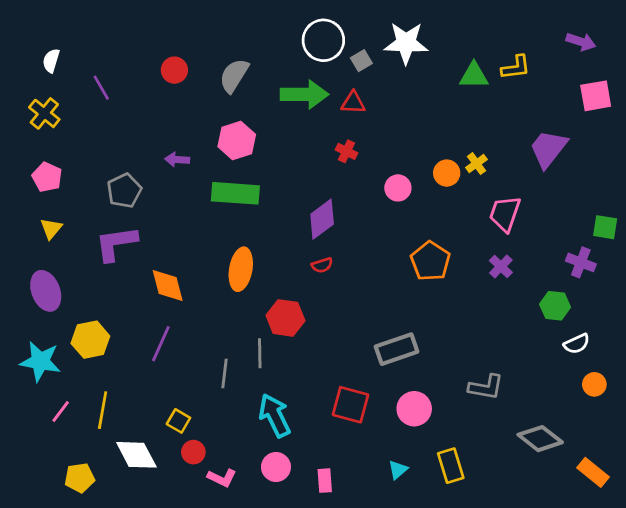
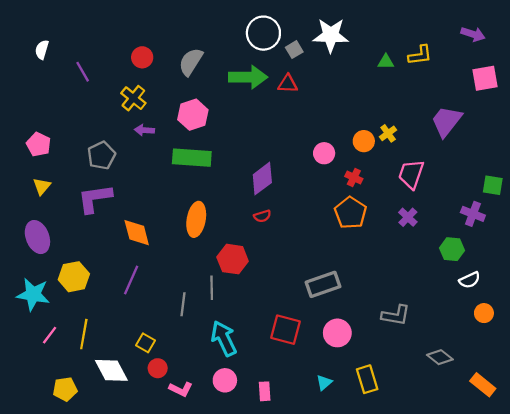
green triangle: (474, 75) -> (386, 62), size x0.7
yellow cross: (44, 113) -> (133, 98), moved
red cross: (346, 151) -> (354, 177), moved
gray diamond: (540, 439) -> (440, 357), size x0.7

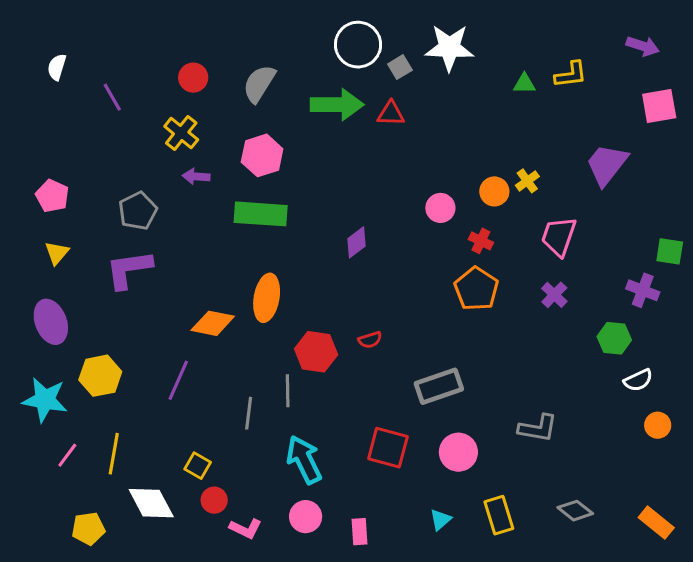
purple diamond: (262, 179) -> (357, 242), size x0.7
red semicircle: (262, 216) -> (370, 340), moved
orange diamond: (137, 233) -> (213, 323), moved, turned -64
gray diamond: (440, 357) -> (575, 511), moved

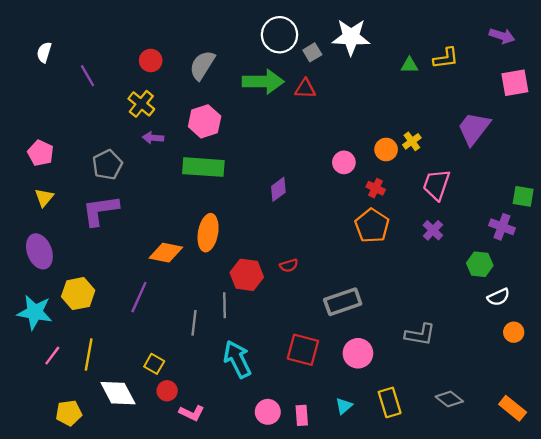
pink circle: (306, 517) -> (268, 412), moved
pink rectangle: (360, 532) -> (302, 415), moved

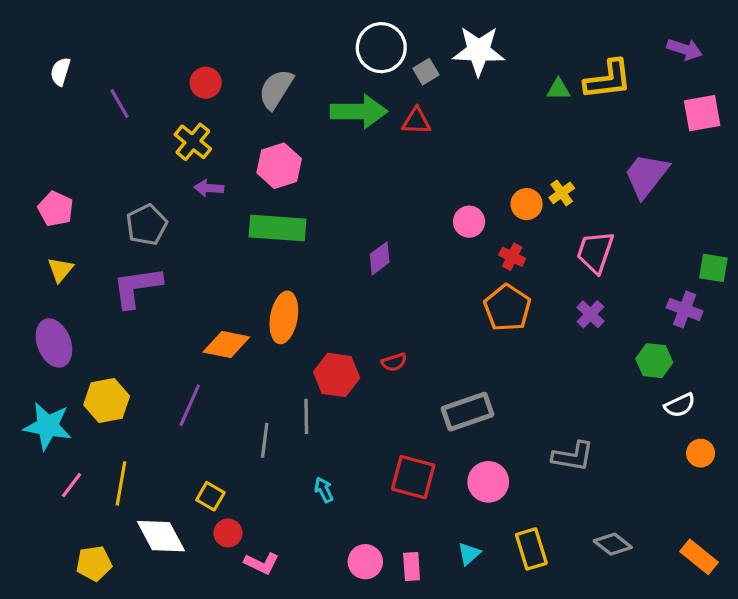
yellow L-shape: (446, 58) -> (608, 80), size x1.4
cyan arrow: (237, 359) -> (324, 490), size x0.5

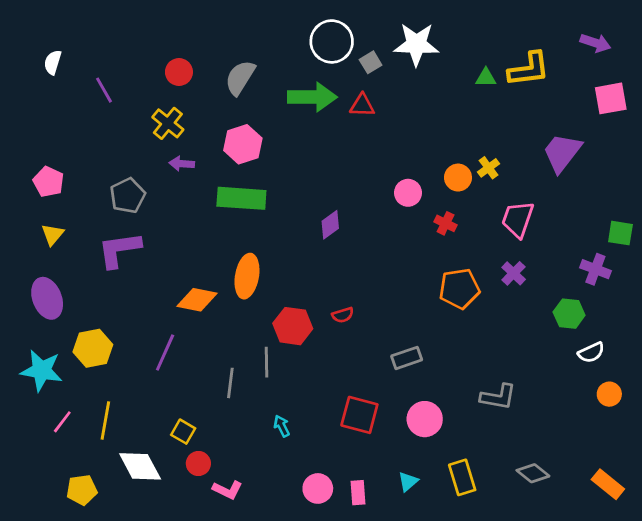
orange pentagon: (507, 308) -> (459, 289), moved, turned 30
gray rectangle: (467, 412) -> (407, 358), size x0.7

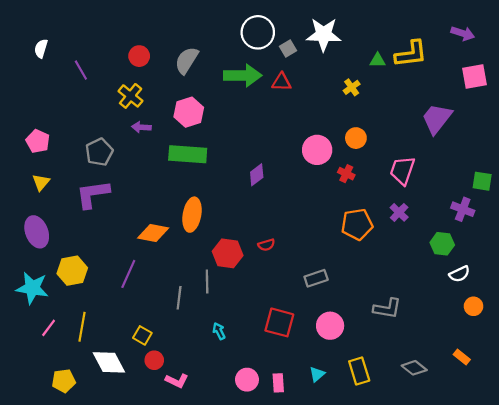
yellow cross: (489, 168) -> (352, 87), moved
pink circle: (408, 193) -> (317, 150), size x1.4
orange rectangle: (608, 484) -> (462, 357), moved, size x0.7

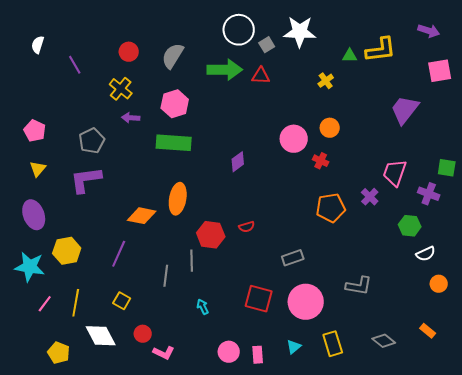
pink trapezoid: (402, 170) -> (395, 173), moved
pink circle: (330, 326) -> (306, 302), size x1.4
yellow square: (142, 335) -> (122, 301), moved
yellow pentagon: (64, 381) -> (59, 353), turned 30

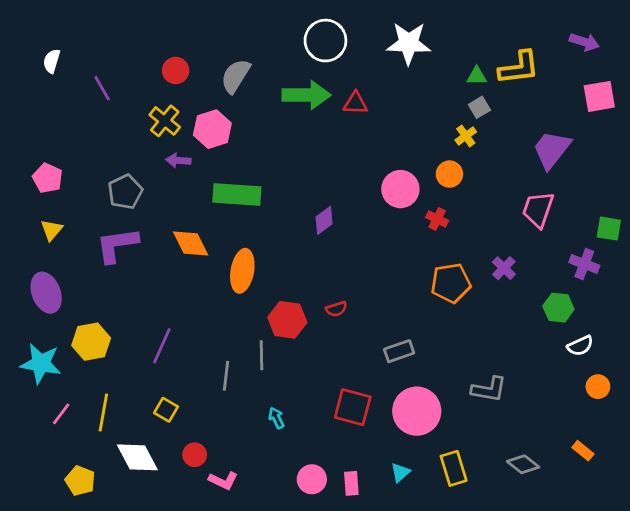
gray square: (267, 45) -> (479, 107), moved
yellow cross: (326, 81) -> (466, 136), moved
pink hexagon: (175, 104) -> (212, 129), moved
pink trapezoid: (395, 173) -> (538, 209), moved
orange diamond: (142, 216) -> (191, 244), moved, turned 52

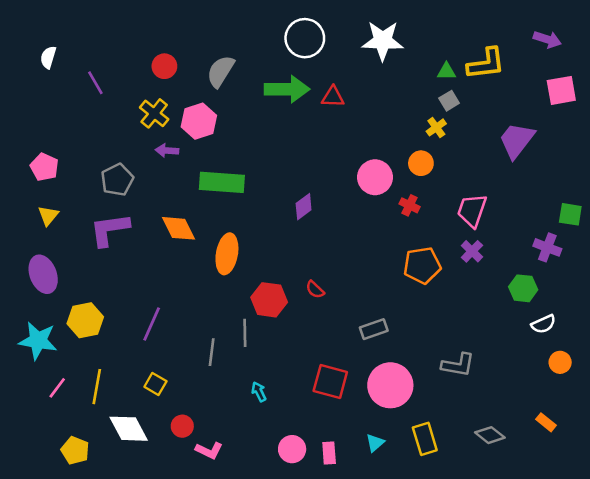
pink trapezoid: (538, 209) -> (472, 210), moved
red semicircle: (336, 309) -> (315, 290), turned 60

